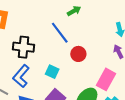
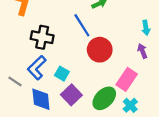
red circle: (78, 54) -> (100, 50), size x1.5
cyan square: (52, 72) -> (62, 74), moved

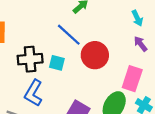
cyan square: (62, 74) -> (57, 63), moved

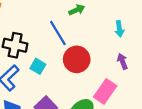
cyan arrow: (137, 18) -> (119, 29), moved
cyan square: (57, 63) -> (38, 66), moved

